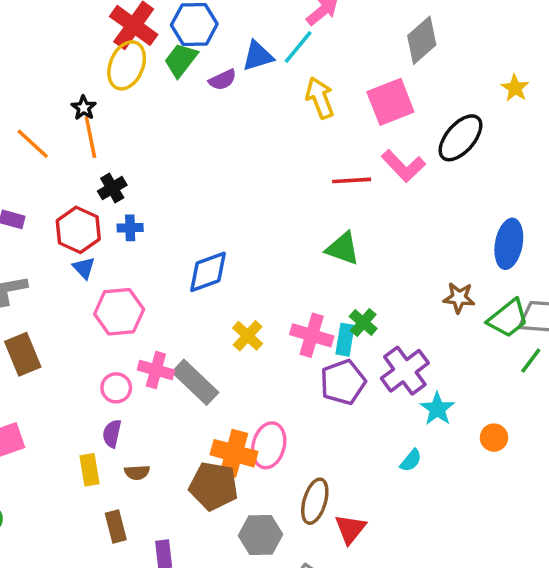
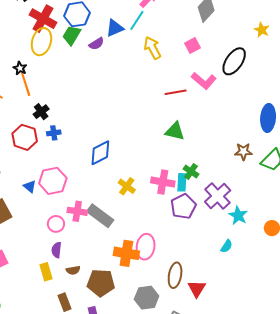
pink square: (390, 102) -> (192, 46), size x0.6
blue triangle: (84, 268) -> (30, 186), moved
brown pentagon: (214, 486) -> (101, 283), moved

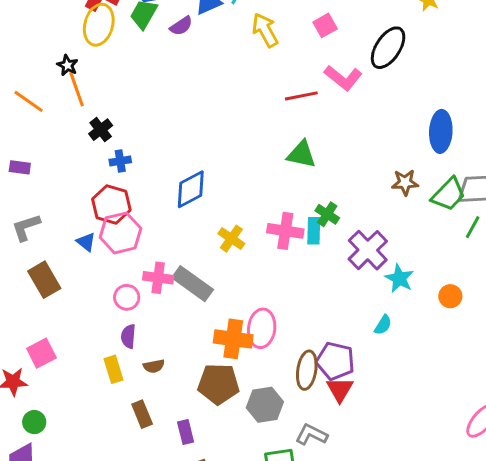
red hexagon: (25, 137) -> (111, 204), moved
purple pentagon: (183, 206) -> (335, 361), moved, turned -30
brown pentagon: (101, 283) -> (218, 384), moved

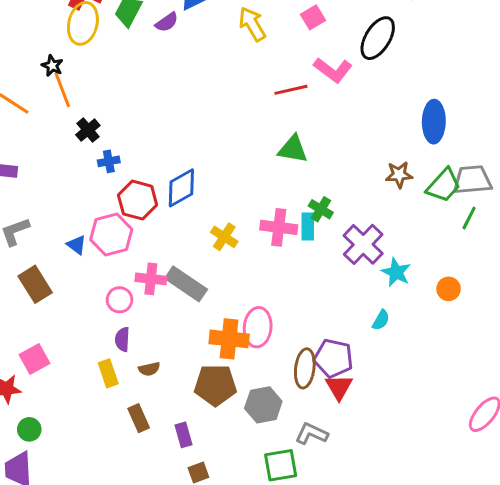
red hexagon: (111, 204) -> (138, 200), moved

